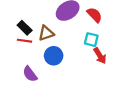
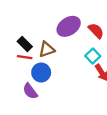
cyan square: (91, 40) -> (93, 56), turned 32
blue circle: (54, 56) -> (41, 72), moved

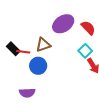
black rectangle: (25, 44) -> (13, 49), moved
purple semicircle: (30, 91) -> (27, 93), moved, turned -56

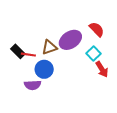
purple ellipse: (63, 24) -> (70, 40), moved
purple semicircle: (27, 93) -> (33, 85), moved

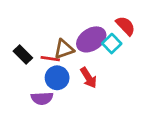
cyan square: (94, 54) -> (112, 44), moved
red line: (28, 55) -> (50, 59), moved
red arrow: (102, 69) -> (89, 78), moved

